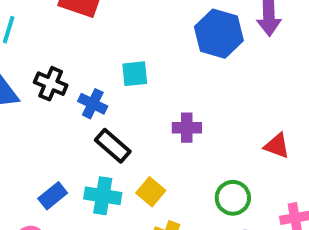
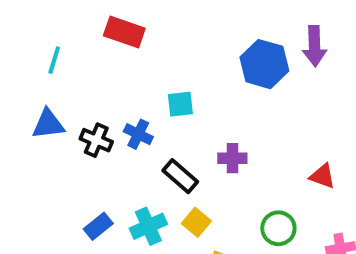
black cross: (51, 84) -> (96, 140), moved
black rectangle: (113, 146) -> (180, 176), moved
cyan cross: (103, 196) -> (148, 226), turned -33

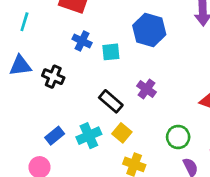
blue hexagon: (264, 64) -> (149, 30), moved
blue cross: (138, 134) -> (82, 41), moved
purple cross: (232, 158) -> (147, 89), turned 36

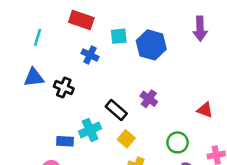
cyan square: (111, 52) -> (119, 36), moved
blue rectangle: (55, 136) -> (65, 141), turned 42
cyan cross: (89, 136) -> (90, 130), moved

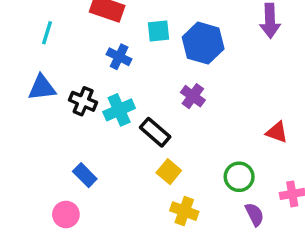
purple cross: (149, 99) -> (193, 96), moved
cyan cross: (90, 130) -> (119, 110), moved
blue rectangle: (65, 141) -> (85, 175), turned 42

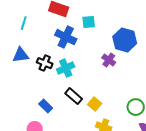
blue hexagon: (203, 43) -> (125, 40), moved
blue cross: (119, 57) -> (66, 37), size x1.5
black rectangle: (155, 132) -> (74, 96), moved

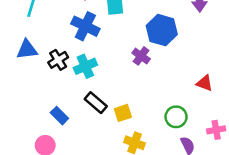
black cross: (45, 63) -> (58, 60), turned 35
yellow square: (95, 104) -> (123, 113), turned 32

